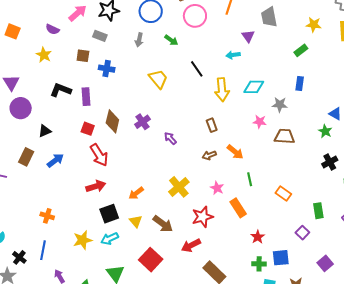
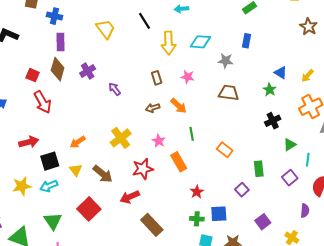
purple rectangle: (86, 97) -> (61, 42), moved
pink star: (260, 122) -> (188, 77), moved
red arrow: (96, 186) -> (29, 142), moved

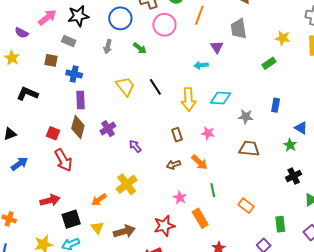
black line: (144, 21) -> (155, 87), moved
blue rectangle: (247, 41) -> (276, 105), moved
yellow cross: (121, 138) -> (127, 184), moved
brown arrow: (103, 174) -> (124, 231), turned -55

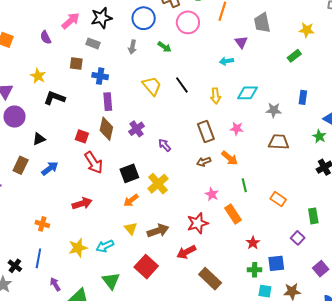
purple semicircle: (22, 33) -> (46, 37), turned 40
yellow star: (12, 58) -> (38, 76), moved
yellow arrow: (189, 99) -> (216, 96), size x0.7
brown rectangle: (177, 135) -> (206, 132), size x1.5
black square: (71, 219) -> (129, 173), moved

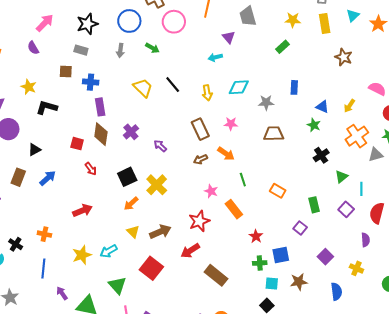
pink arrow: (71, 21) -> (45, 23), moved
red arrow: (94, 163) -> (91, 169), size x0.6
black cross: (15, 266) -> (16, 244), moved

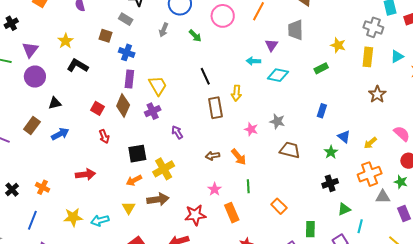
cyan diamond: (239, 87) -> (278, 75), moved
yellow trapezoid: (143, 88) -> (158, 86), moved
gray star: (266, 103) -> (277, 121), moved
brown rectangle: (200, 129) -> (215, 108), moved
brown arrow: (160, 232) -> (158, 199), moved

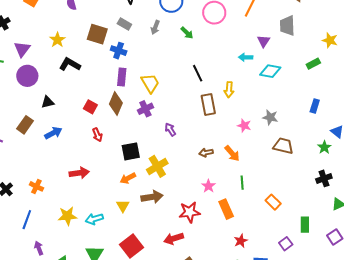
gray rectangle: (126, 19) -> (124, 24), moved
brown square: (105, 36) -> (97, 34), size x1.5

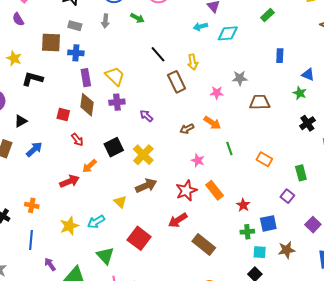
purple cross: (145, 109) -> (117, 102), turned 35
orange arrow: (128, 178) -> (89, 166), moved
orange rectangle: (226, 209) -> (215, 190), moved

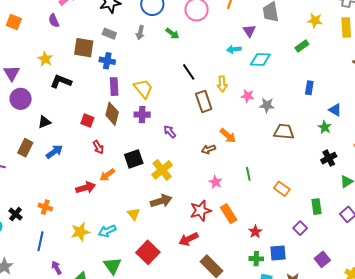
pink star: (217, 93) -> (248, 96), moved
orange arrow: (212, 123) -> (228, 136), moved

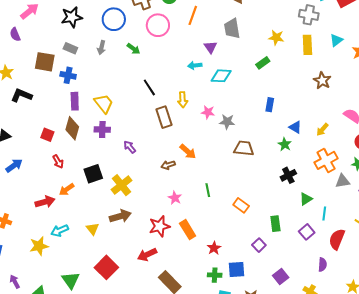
cyan arrow: (107, 231) -> (60, 231), moved

